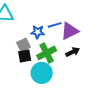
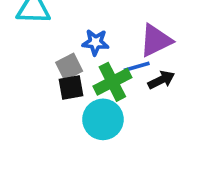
blue line: (55, 25) -> (137, 67), moved

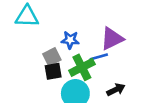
black arrow: (161, 80) -> (116, 90), moved

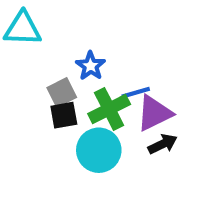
purple triangle: (112, 39) -> (154, 113), moved
blue star: (70, 40) -> (91, 66), turned 30

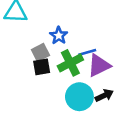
black arrow: (163, 144) -> (104, 95), moved
cyan circle: (99, 150) -> (79, 97), moved

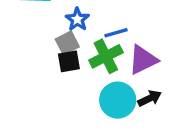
blue star: (59, 36) -> (77, 19), moved
blue line: (87, 52) -> (116, 33), moved

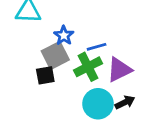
gray square: (67, 43) -> (55, 55), size x1.4
black square: (69, 61) -> (45, 75), moved

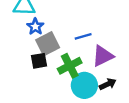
blue star: (64, 35) -> (35, 27), moved
green cross: (88, 67) -> (70, 66), moved

